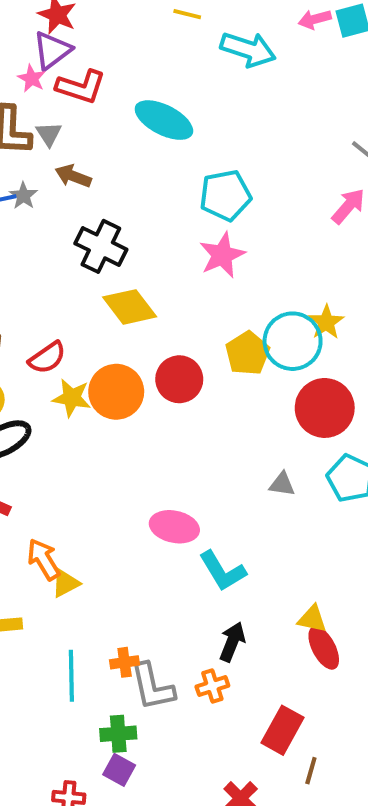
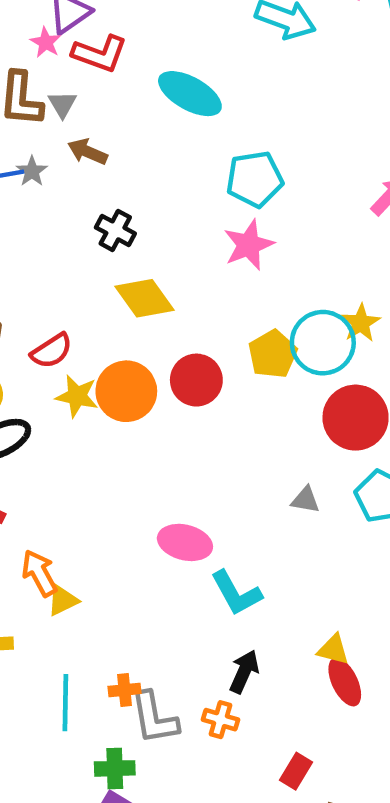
black cross: (101, 246) -> (115, 230), size x0.7
orange cross: (212, 686) -> (220, 720), turned 32
red rectangle: (283, 730) -> (296, 771), size x0.7

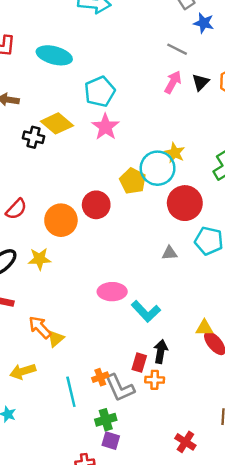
yellow diamond: (145, 298) -> (57, 123), moved
yellow star: (77, 396) -> (40, 259), moved
red rectangle: (296, 771) -> (139, 363), moved

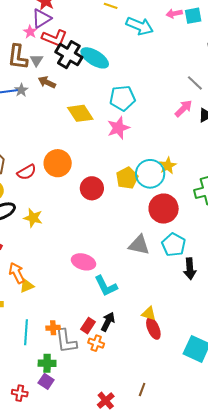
black cross: (34, 137) -> (69, 55), moved, size x1.5
orange circle: (61, 220) -> (58, 163), moved
gray triangle: (170, 253) -> (139, 245), size x1.6

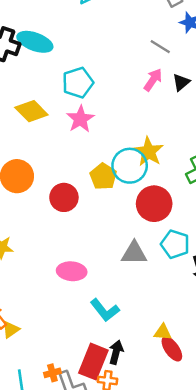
yellow star: (168, 166) -> (148, 152), size x1.4
pink ellipse: (83, 262) -> (72, 271), moved
red rectangle: (88, 326) -> (93, 362), size x1.8

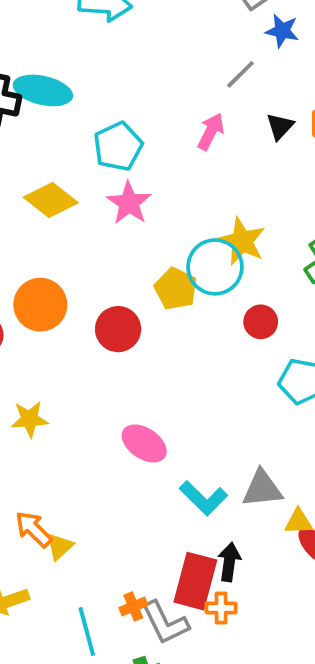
gray line: (160, 47) -> (241, 74), turned -70
pink arrow: (153, 80) -> (211, 132), moved
red circle: (154, 204) -> (261, 322), size x0.6
gray triangle: (134, 253) -> (262, 489), moved
pink ellipse: (72, 271) -> (144, 443), turned 36

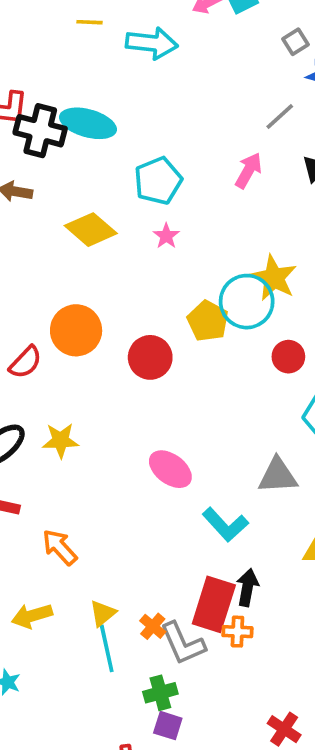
pink star: (129, 203) -> (166, 236), size x0.6
gray triangle: (262, 489) -> (278, 476), moved
yellow triangle: (60, 546) -> (103, 613), moved
orange cross: (133, 606) -> (153, 626), turned -30

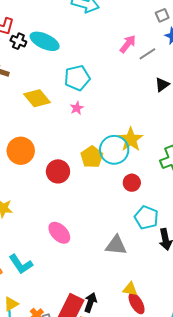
black cross: (40, 131) -> (18, 41), size x0.6
pink arrow: (249, 170) -> (128, 44), moved
cyan L-shape: (225, 525) -> (21, 264), moved

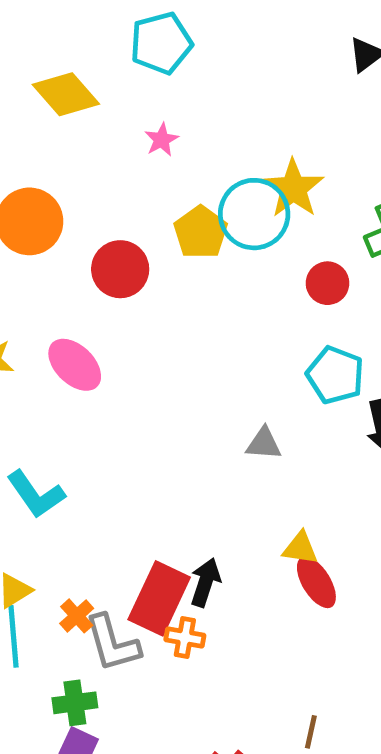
pink star: (77, 108) -> (162, 140), moved
red circle: (132, 183) -> (327, 283), moved
pink ellipse: (59, 233) -> (75, 365), moved
gray triangle: (116, 245) -> (264, 444), size x0.7

